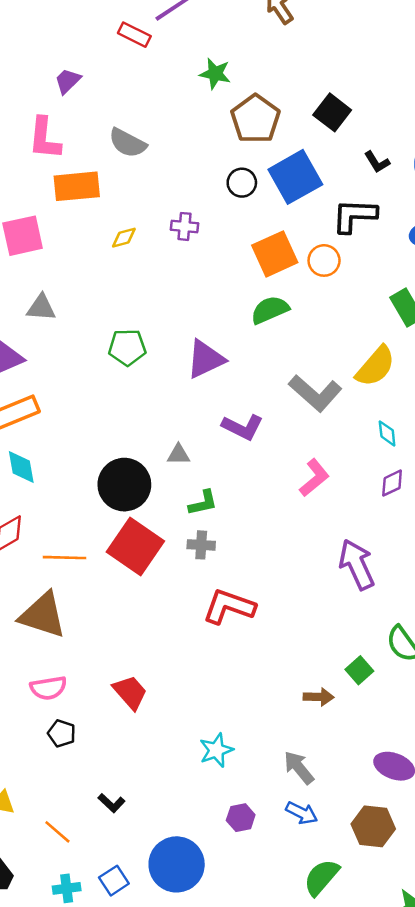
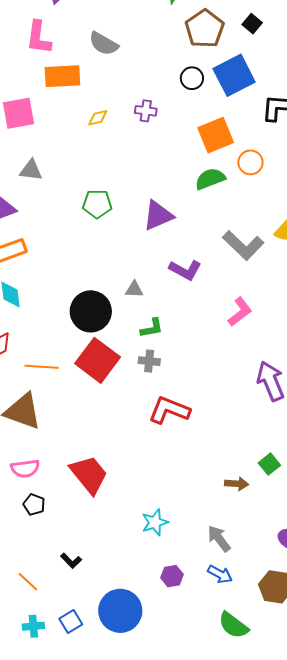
black square: (332, 112) -> (252, 24), moved, size x0.7
orange circle: (324, 260) -> (250, 162), moved
red trapezoid: (130, 692) -> (89, 474), size x1.4
green semicircle: (321, 877) -> (233, 625), turned -96

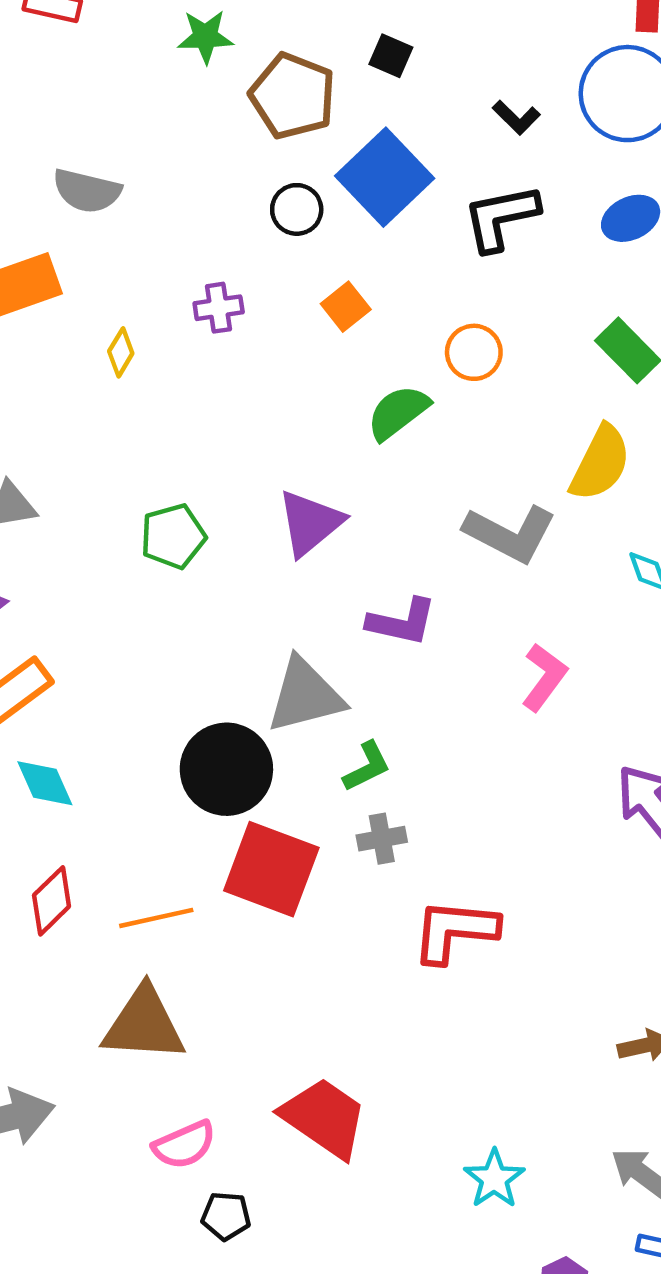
yellow diamond: (98, 118) -> (121, 352), turned -30
orange square: (216, 135) -> (346, 307), moved, size x0.6
gray triangle: (134, 289) -> (305, 695), size x2.0

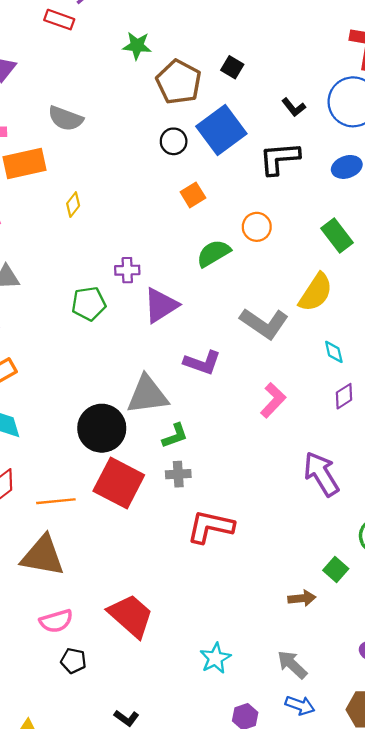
purple cross: (219, 308) -> (127, 270), moved

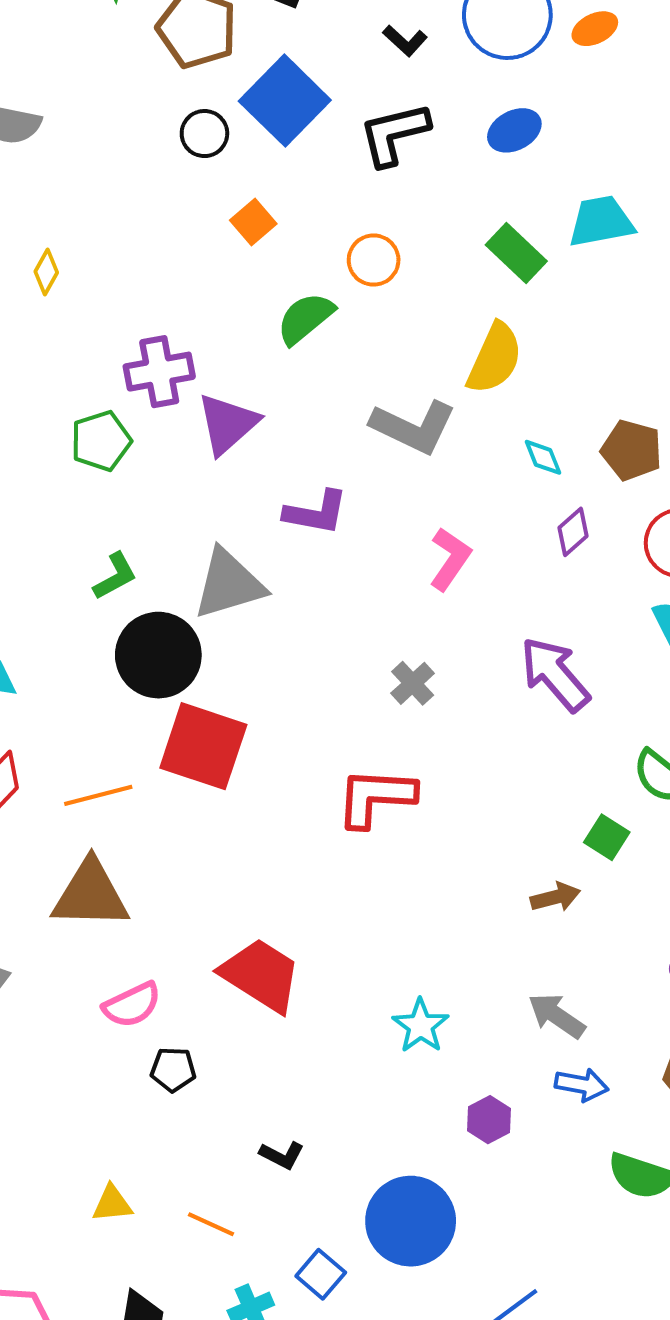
purple cross: (127, 270) -> (159, 372), size x1.5
green L-shape: (175, 436) -> (115, 576), moved
gray cross: (178, 474) -> (413, 683), moved, turned -30

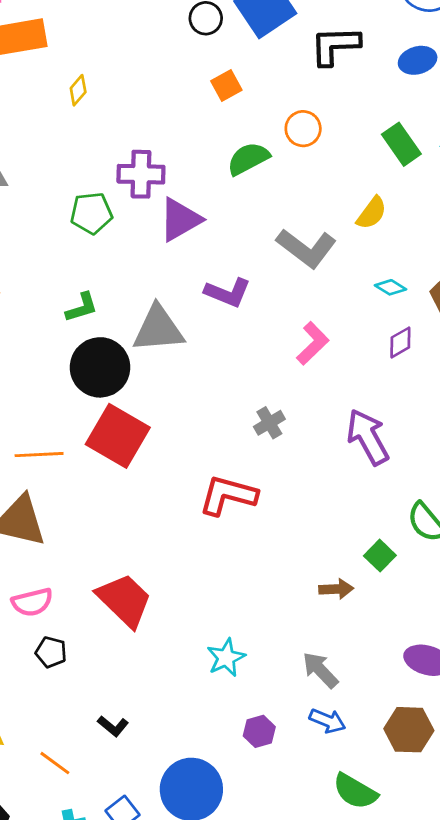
yellow semicircle: (495, 358) -> (372, 213), size x0.7
cyan diamond: (543, 457) -> (391, 287), turned -48

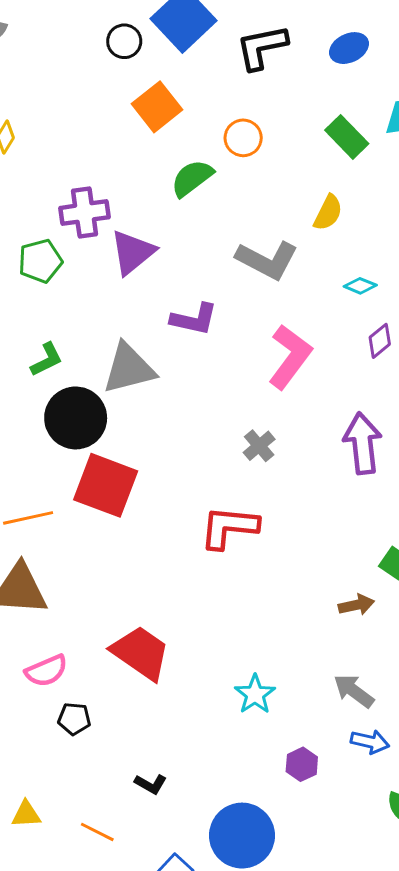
orange square: (226, 86) -> (157, 107), size x1.5
pink L-shape: (313, 343) -> (290, 357), size x1.4
purple arrow: (368, 437) -> (363, 443), turned 32

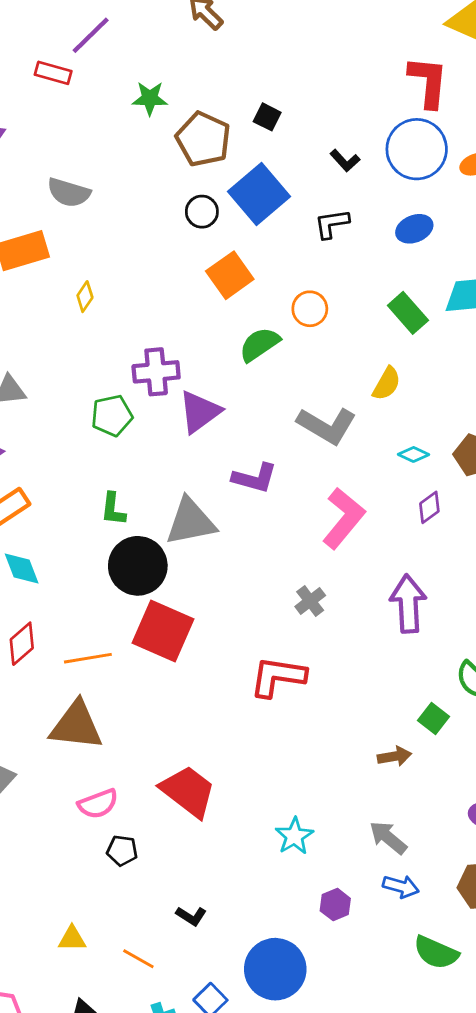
black L-shape: (262, 47) -> (332, 224), size x0.7
green L-shape: (47, 360) -> (113, 509), turned 120

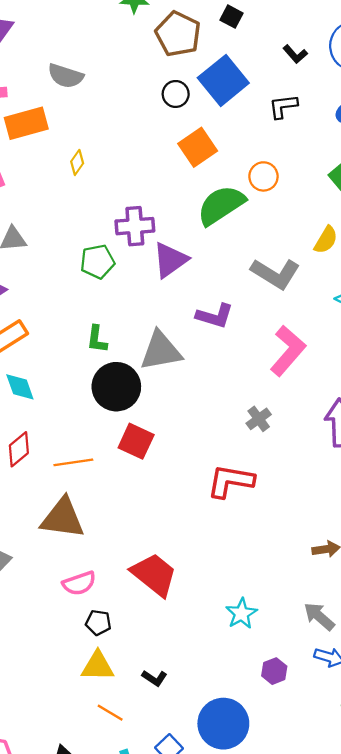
green semicircle: (259, 344) -> (221, 205), size x1.4
red square: (163, 631) -> (136, 441), size x0.7
yellow triangle: (72, 939) -> (98, 666), moved, size x1.4

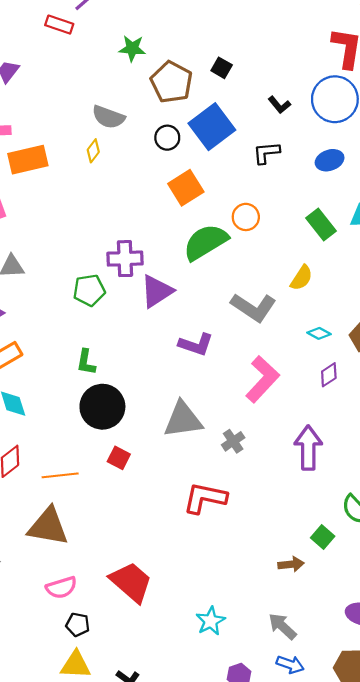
gray semicircle: (66, 76) -> (108, 117), moved
yellow diamond: (77, 162) -> (93, 151), moved
gray triangle: (161, 351) -> (183, 420), moved
red square: (136, 441) -> (119, 458), size x0.7

